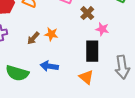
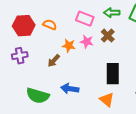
pink star: (102, 29) -> (87, 42), moved
orange star: (51, 34) -> (69, 46), moved

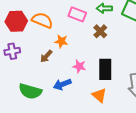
orange semicircle: (50, 25) -> (42, 20), size x1.5
pink star: (87, 42) -> (79, 66), moved
blue arrow: (70, 89) -> (62, 84), turned -30

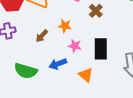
orange star: (61, 41) -> (65, 26), moved
orange triangle: (99, 95) -> (86, 75), moved

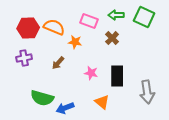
orange star: (65, 26) -> (75, 42), moved
blue arrow: (58, 64) -> (65, 108), moved

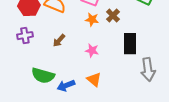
orange star: (75, 42) -> (92, 20), moved
black rectangle: (117, 76) -> (130, 44), moved
orange triangle: (102, 102) -> (94, 80), moved

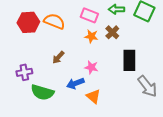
purple cross: (25, 36) -> (24, 72), moved
gray arrow: (148, 70) -> (147, 86), turned -30
blue arrow: (66, 86) -> (75, 83), moved

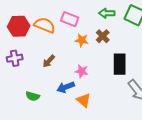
pink rectangle: (89, 15) -> (70, 19), moved
purple cross: (24, 72) -> (15, 58), moved
green semicircle: (42, 92) -> (33, 96), size x0.6

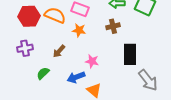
brown cross: (103, 36) -> (113, 26), turned 32
orange star: (82, 40) -> (79, 30), moved
green semicircle: (33, 96) -> (43, 73), moved, turned 120

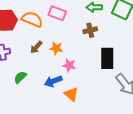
orange star: (79, 30) -> (56, 48), moved
brown arrow: (59, 51) -> (36, 47), moved

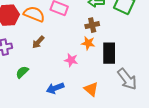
orange star: (56, 48) -> (88, 43), moved
blue arrow: (53, 81) -> (55, 88), moved
orange triangle: (71, 94) -> (91, 89), moved

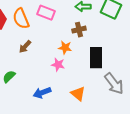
orange semicircle: (34, 14) -> (21, 19), turned -135
orange star: (88, 43) -> (65, 48), moved

